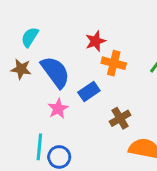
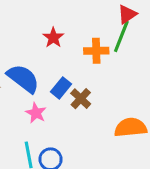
orange cross: (114, 63) -> (96, 51), moved
brown cross: (120, 118) -> (81, 99), moved

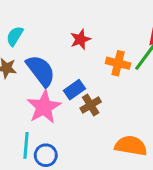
pink star: (36, 113) -> (44, 107), size x1.6

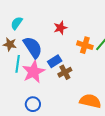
cyan line: (26, 145) -> (18, 64), moved

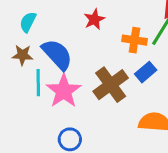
blue rectangle: (55, 61) -> (146, 72), moved
brown cross: (65, 72) -> (111, 85), size x1.6

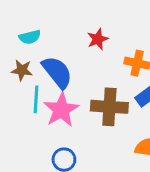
cyan semicircle: (28, 22) -> (30, 37), turned -135
brown cross: (111, 85) -> (109, 107), turned 36

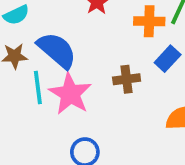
brown cross: (109, 107) -> (127, 79), size x0.6

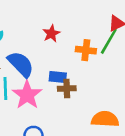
blue rectangle: (168, 59) -> (58, 77), moved, turned 48

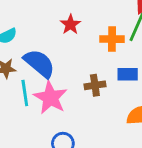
blue rectangle: (58, 77) -> (128, 74), moved

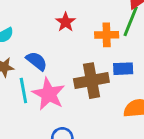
blue semicircle: (39, 63) -> (37, 61), size x0.7
brown cross: (95, 85) -> (91, 81), size x1.6

